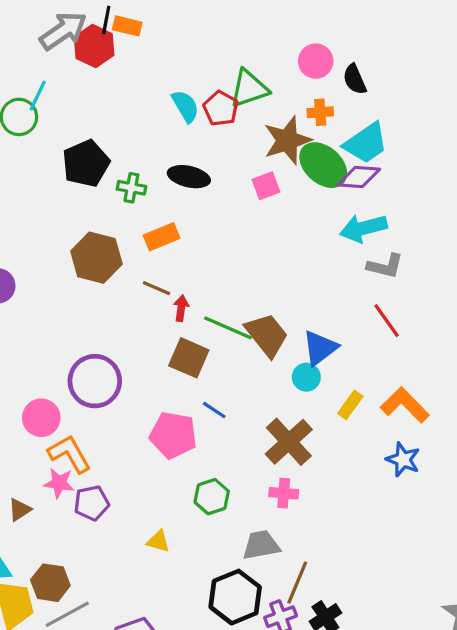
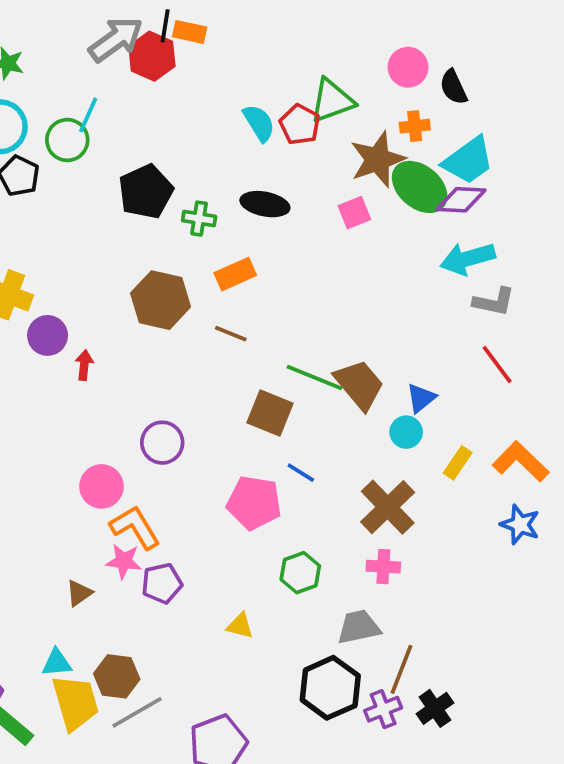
red arrow: (181, 308) -> (84, 365), moved
blue triangle: (320, 348) -> (421, 398), size x0.7
purple circle: (95, 381) -> (162, 443), size x0.7

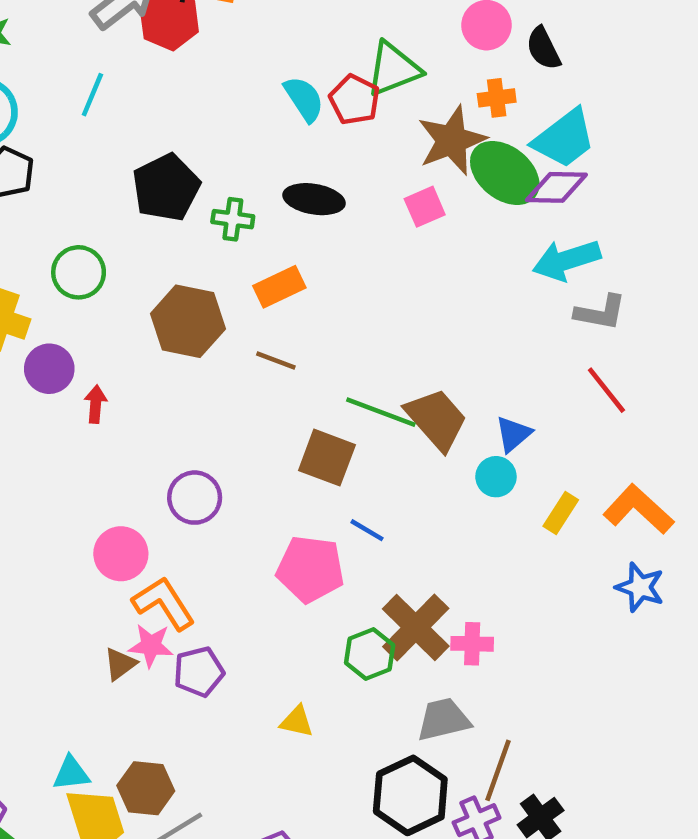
green circle: (67, 140) -> (79, 272), moved
brown cross: (388, 507) -> (416, 627), moved
brown triangle: (79, 593) -> (120, 664), moved

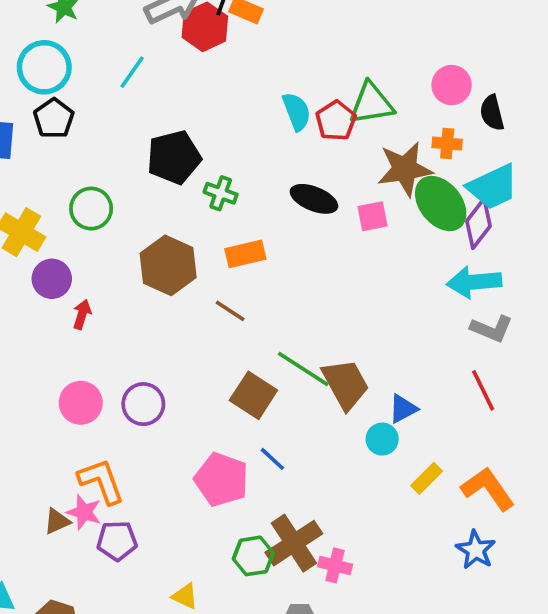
purple diamond: (556, 187) -> (478, 224), turned -66
black ellipse: (314, 199) -> (314, 199), moved
pink circle: (121, 554) -> (81, 403), moved

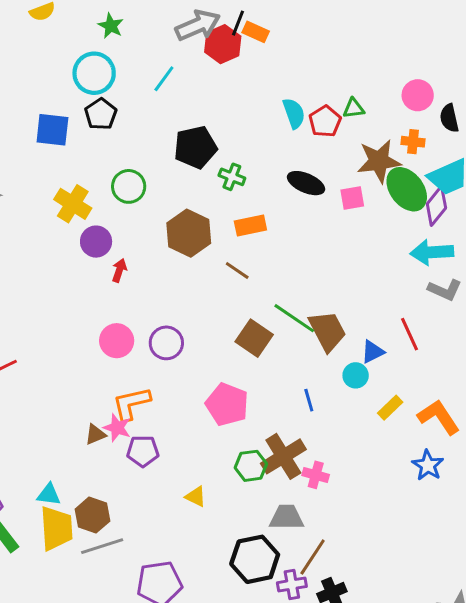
green triangle: (371, 103) -> (354, 108), size x0.6
red line: (483, 390) -> (409, 334), moved
blue line: (272, 459) -> (309, 400), moved, turned 30
orange L-shape: (101, 481) -> (131, 404), turned -84

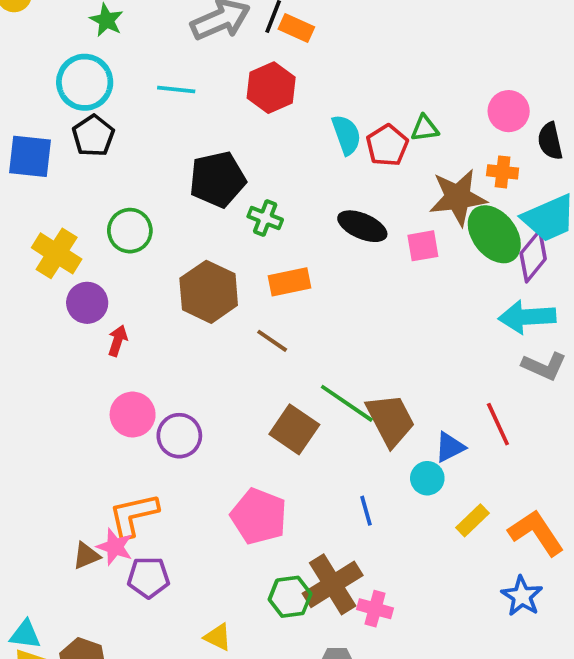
red hexagon: (223, 44) -> (271, 88), moved
cyan line: (164, 79) -> (176, 89), turned 60
pink circle: (117, 341) -> (133, 415), moved

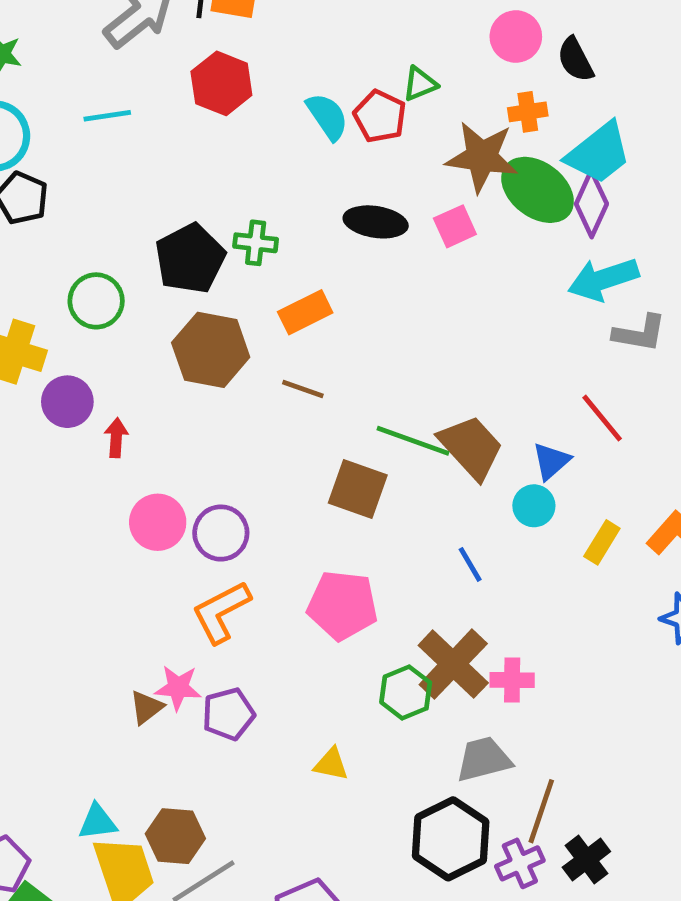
black pentagon: (217, 179) -> (190, 259), moved
brown star: (458, 197) -> (482, 157), turned 30
orange L-shape: (133, 515) -> (221, 612), moved

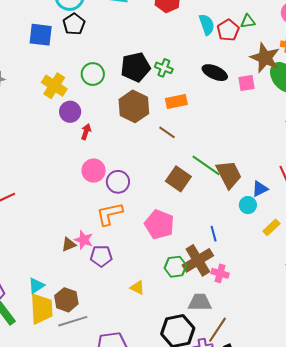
blue line: (470, 564) -> (214, 234), moved
cyan triangle: (98, 822) -> (36, 286), turned -42

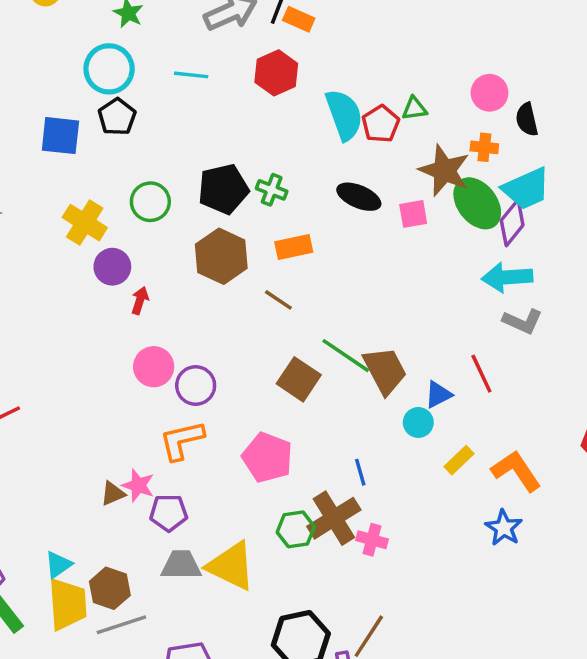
cyan semicircle: (207, 25) -> (344, 115), size x1.4
yellow triangle: (137, 288) -> (231, 566), size x2.0
gray trapezoid: (200, 302) -> (181, 565), moved

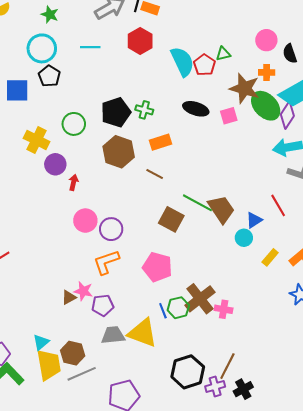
blue line: (360, 472) -> (163, 311), moved

